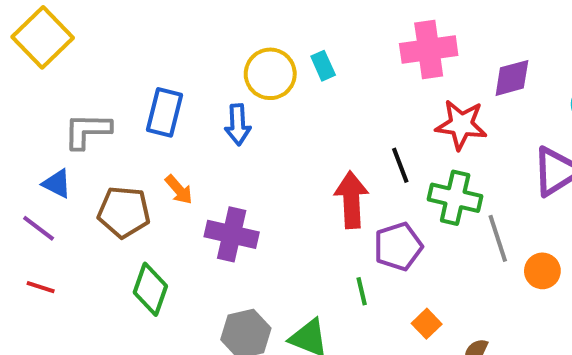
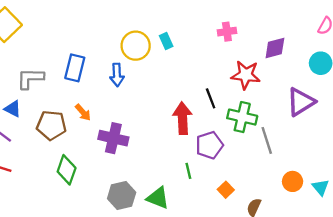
pink cross: (429, 49) -> (227, 32), size x0.6
orange circle: (542, 271) -> (293, 181), moved

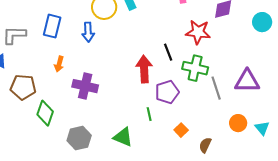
purple triangle: (301, 102) -> (247, 81), moved, turned 32
orange arrow: (83, 112) -> (59, 64), turned 56
brown pentagon: (51, 125) -> (23, 87), moved
gray hexagon: (122, 196) -> (79, 138), moved

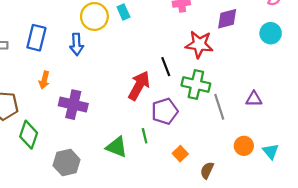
red arrow: (144, 69) -> (139, 86), turned 32
purple triangle: (247, 81) -> (254, 99), size x0.6
green triangle: (123, 137) -> (117, 147), moved

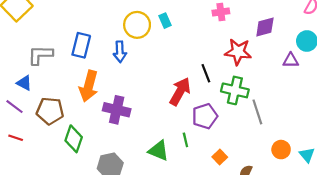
orange arrow: (44, 80) -> (89, 86), size x1.8
purple triangle: (254, 99) -> (291, 60), moved

